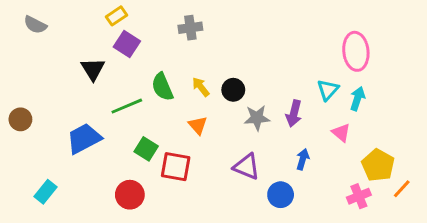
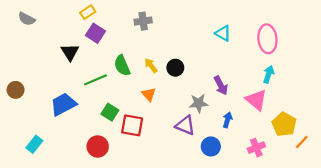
cyan triangle: (328, 90) -> (223, 33), moved, turned -42
purple arrow: (294, 113) -> (221, 85), turned -42
gray star: (257, 118) -> (199, 103), moved
pink triangle: (341, 133) -> (256, 100), size x1.5
pink cross: (359, 196) -> (256, 148), moved

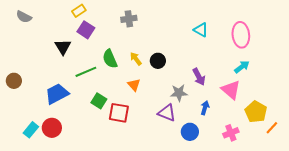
cyan arrow: (269, 74) -> (242, 67), turned 35
red circle: (98, 146) -> (52, 128), moved

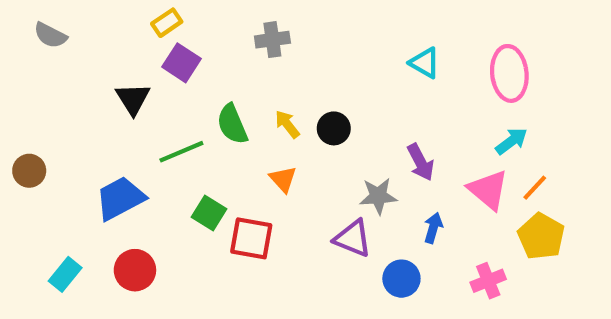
red circle: (52, 128) -> (135, 270), moved
orange line: (272, 128) -> (535, 188), moved

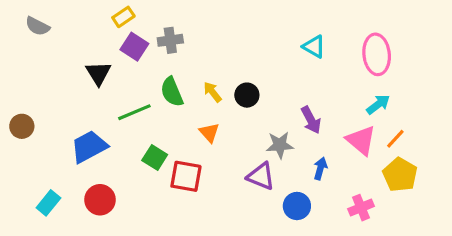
gray cross: (272, 40) -> (170, 40), moved

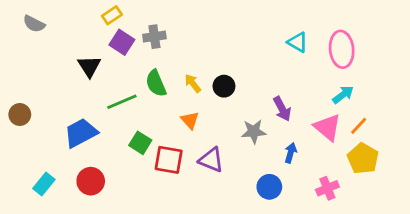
cyan triangle: (314, 47) -> (298, 42), moved
purple triangle: (261, 176) -> (211, 160), moved

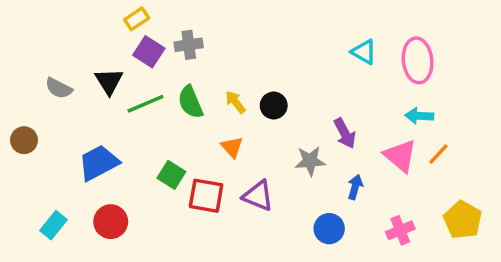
gray semicircle: (34, 24) -> (59, 88), moved
cyan arrow: (343, 95) -> (419, 116), turned -140
green line: (122, 102) -> (145, 104), moved
yellow pentagon: (363, 158) -> (463, 220), moved

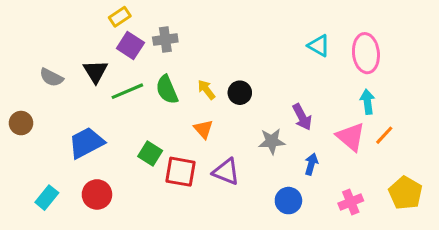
cyan arrow: (419, 116) -> (367, 102), turned 80

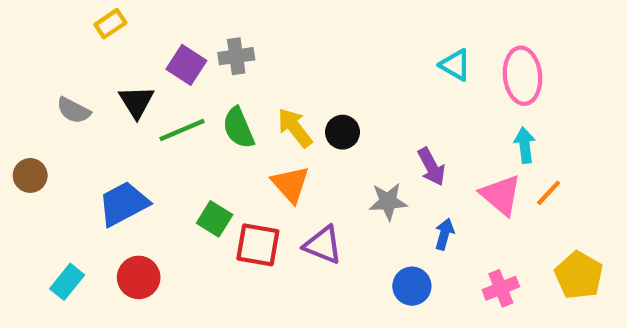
yellow rectangle: (120, 17) -> (110, 24), moved
yellow arrow: (206, 90) -> (295, 128), size x1.4
orange triangle: (203, 129) -> (290, 184), size x1.4

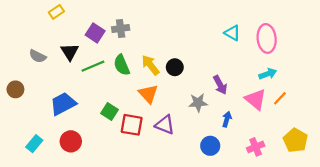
cyan arrow: (525, 145) -> (268, 74), turned 77

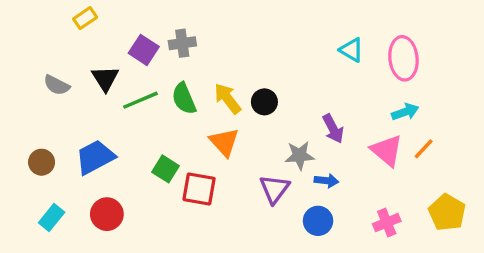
brown circle: (15, 89) -> (42, 162), moved
blue arrow: (227, 119) -> (326, 181), moved, turned 80
purple triangle: (165, 125) -> (274, 189), moved, turned 45

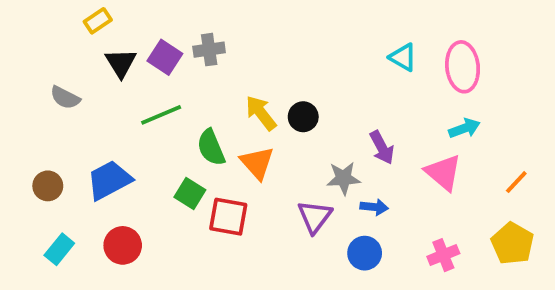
black triangle: (105, 78) -> (121, 63), moved
green semicircle: (184, 99) -> (211, 147), moved
orange line: (424, 149) -> (516, 182), moved

